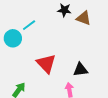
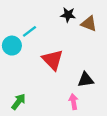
red triangle: (46, 64) -> (53, 60), moved

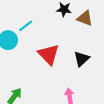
black triangle: (86, 80) -> (82, 59), moved, turned -35

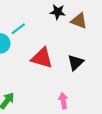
red triangle: (49, 54) -> (42, 58), turned -30

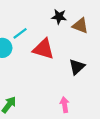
red triangle: (42, 58) -> (43, 49), moved

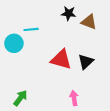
cyan line: (20, 33) -> (31, 29), turned 32
red triangle: (43, 49) -> (61, 59), moved

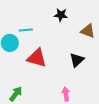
brown triangle: (89, 22) -> (88, 31), moved
red triangle: (61, 59) -> (37, 58), moved

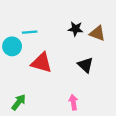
black star: (61, 15) -> (76, 29), moved
black triangle: (77, 60) -> (85, 65), turned -35

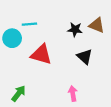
black star: (76, 29) -> (75, 30), moved

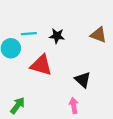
black star: (75, 30) -> (57, 36), moved
black triangle: (85, 57) -> (83, 80), moved

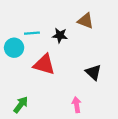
brown triangle: (98, 35) -> (86, 21), moved
black triangle: (83, 80) -> (93, 72), moved

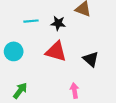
cyan circle: (14, 48) -> (14, 51), moved
red triangle: (44, 64) -> (56, 51), moved

